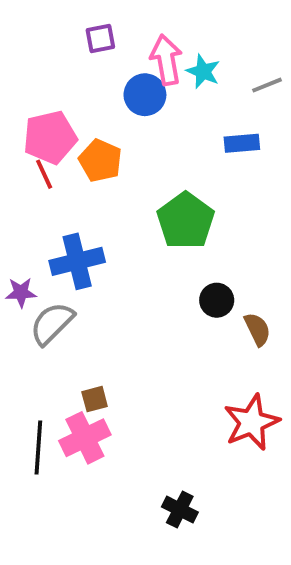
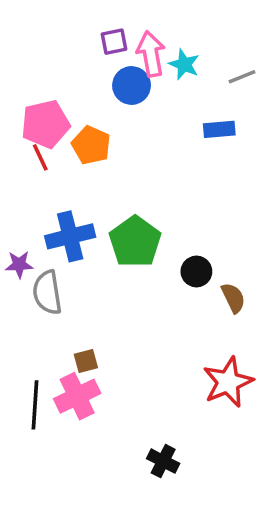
purple square: (100, 39) -> (114, 42), moved
green pentagon: (186, 221) -> (135, 242), moved
gray semicircle: (52, 323) -> (47, 293), turned -54

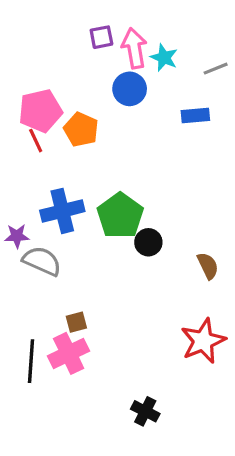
blue circle: (132, 85) -> (130, 89), moved
black circle: (196, 272) -> (148, 242), moved
gray semicircle: (47, 293) -> (42, 261), turned 123

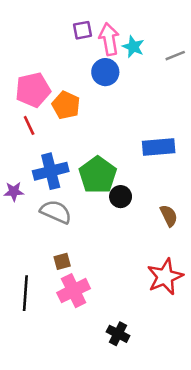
blue rectangle: (195, 115) -> (159, 147), moved, size x1.4
red line: (36, 141) -> (29, 125), moved
gray semicircle: (42, 261) -> (56, 212), moved
pink cross: (69, 353) -> (74, 291), moved

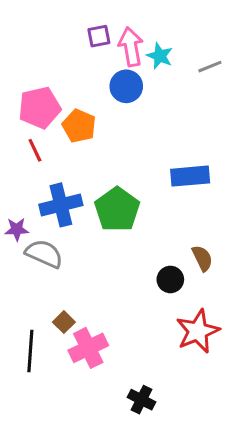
black circle: (121, 197) -> (170, 279), moved
gray semicircle: (56, 212) -> (44, 254), moved
brown square: (62, 261) -> (64, 322), moved, turned -30

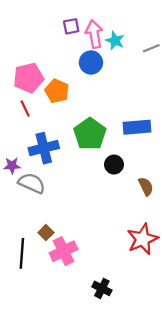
green pentagon: (117, 210) -> (90, 134), moved
black circle: (170, 279) -> (114, 165), moved

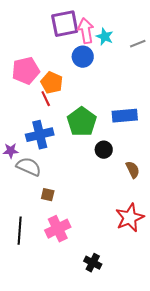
purple square: (71, 26) -> (65, 24), size x1.8
red line: (25, 109) -> (46, 99), moved
brown square: (46, 233) -> (48, 195), moved, turned -32

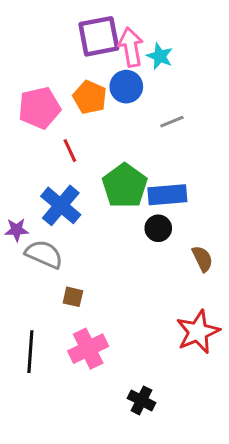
gray line: (138, 44) -> (172, 122), moved
orange pentagon: (52, 83) -> (90, 97), moved
blue rectangle: (125, 116) -> (167, 195), moved
blue cross: (40, 135) -> (61, 205), turned -36

